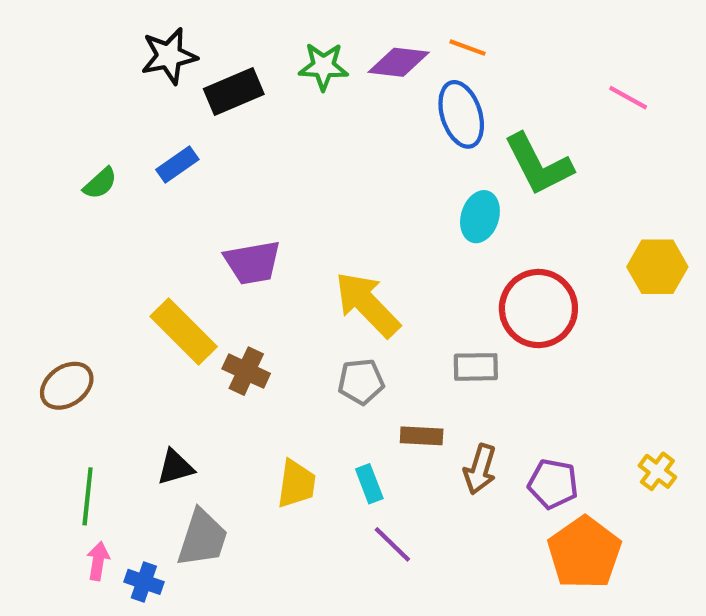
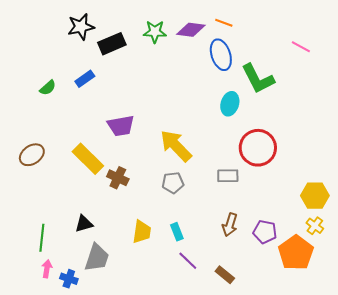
yellow hexagon: (657, 267) -> (315, 196), moved
brown ellipse: (67, 386) -> (32, 155), moved
brown rectangle: (422, 436) -> (225, 275), moved, turned 36
orange pentagon: (584, 553) -> (296, 253), moved

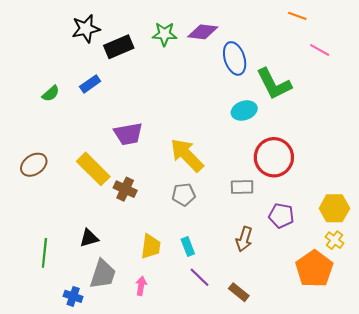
orange line: (224, 23) -> (297, 16), moved
cyan ellipse: (230, 104) -> (244, 111), turned 55
purple pentagon: (265, 232) -> (281, 216), moved
pink arrow: (47, 269) -> (141, 286), moved

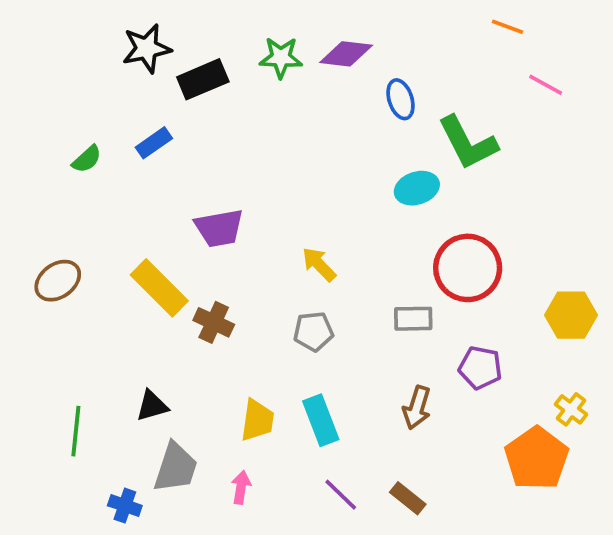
blue ellipse: (235, 58) -> (401, 99), size x0.7
yellow arrow: (187, 155) -> (319, 264), size x0.6
yellow hexagon: (334, 208) -> (571, 315), moved
cyan rectangle: (188, 247) -> (321, 420), size x1.5
purple line: (200, 277) -> (341, 495), moved

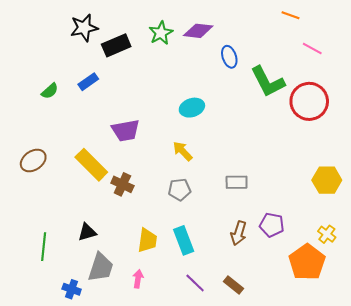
green star: (281, 58) -> (161, 33), turned -30
cyan ellipse: (417, 188) -> (192, 108), moved
red circle: (468, 268) -> (309, 101), moved
purple pentagon: (480, 368) -> (272, 225), moved

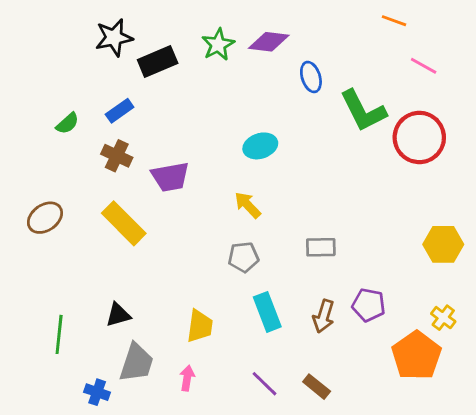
brown cross: (122, 184) -> (117, 156), moved
cyan rectangle: (184, 240) -> (267, 312), moved

